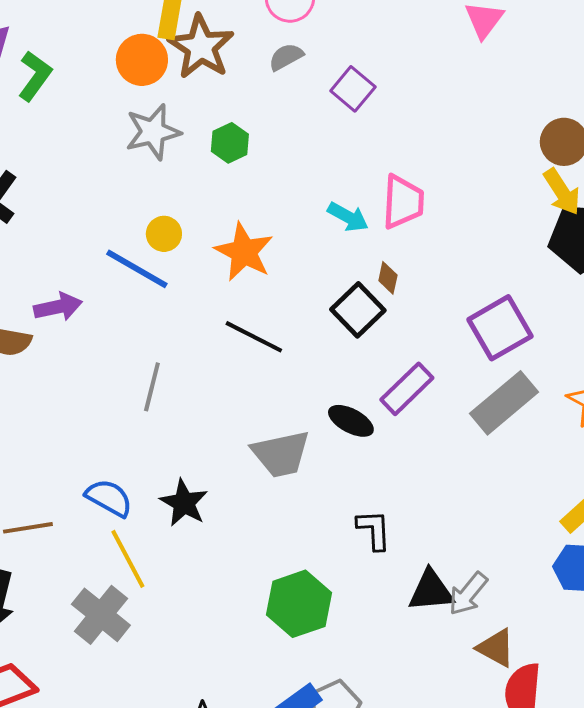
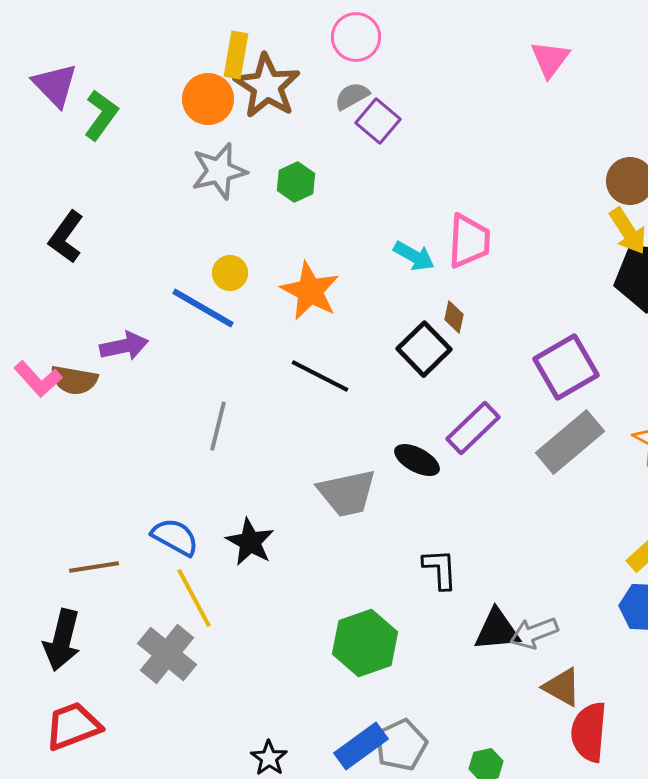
purple square: (353, 89) -> (378, 121), moved
gray arrow: (468, 594) -> (534, 633), turned 30

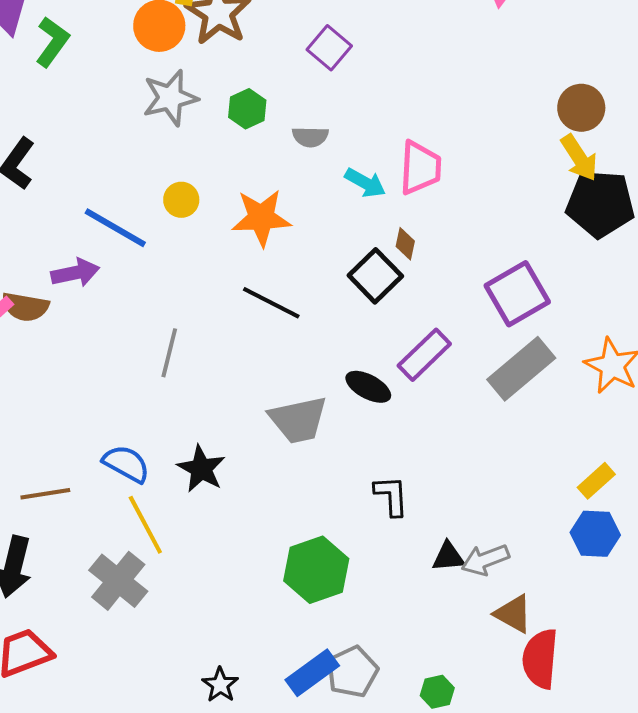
gray semicircle: (352, 96) -> (310, 137), moved, turned -150
orange star: (310, 291) -> (261, 218), turned -30
blue line: (203, 308) -> (115, 228), moved
black triangle: (497, 630) -> (448, 557), size x0.7

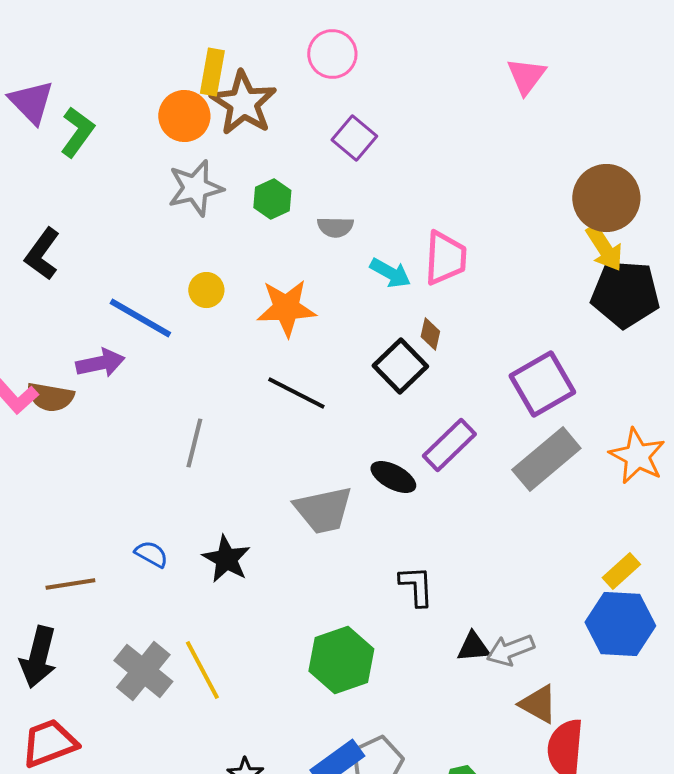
brown circle: (581, 108) -> (606, 198), size x1.4
blue semicircle: (126, 464) -> (151, 554), size x0.7
yellow line: (145, 525) -> (202, 670), moved
blue hexagon: (595, 534) -> (620, 624), size x1.4

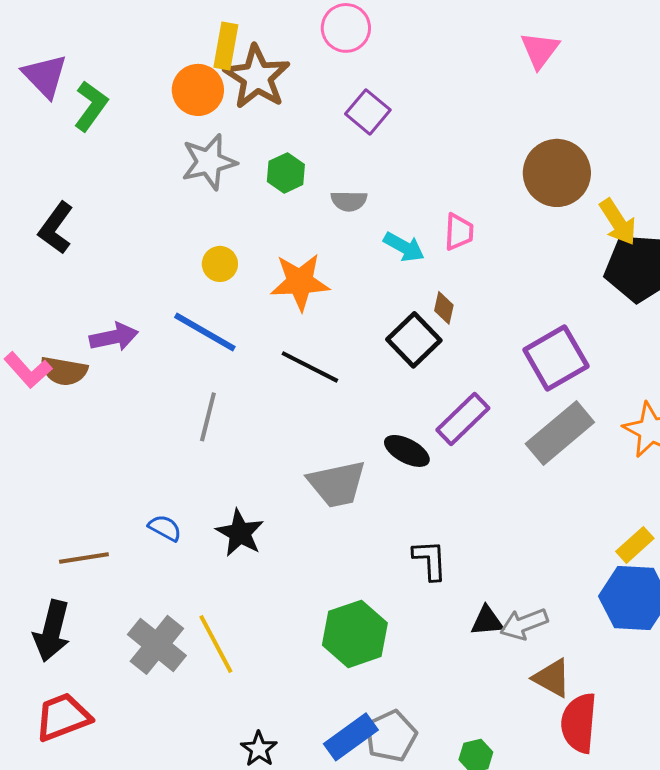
brown circle: (606, 198) -> (557, 173), moved
pink trapezoid: (445, 258) -> (459, 232), size x0.7
blue line: (140, 318) -> (205, 332), moved

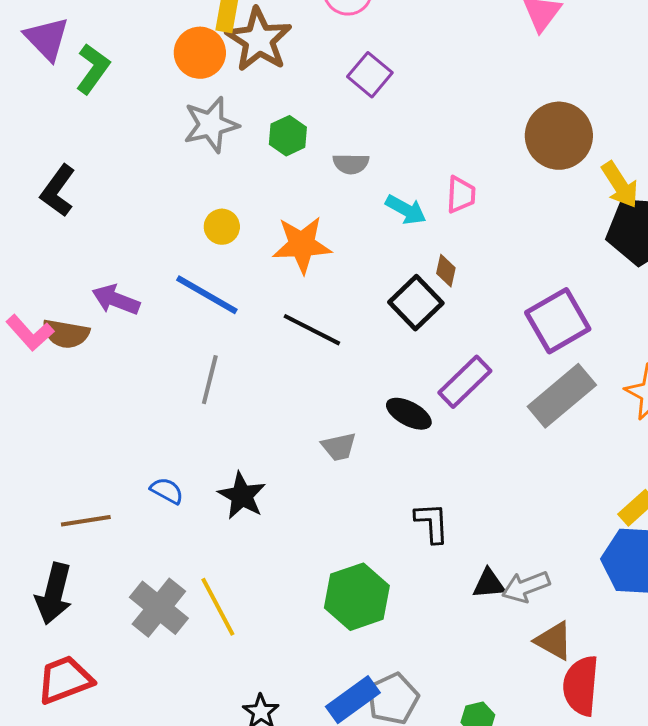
purple arrow: (114, 337) -> (116, 300), turned -147
gray trapezoid: (337, 484) -> (339, 447), size x0.6

